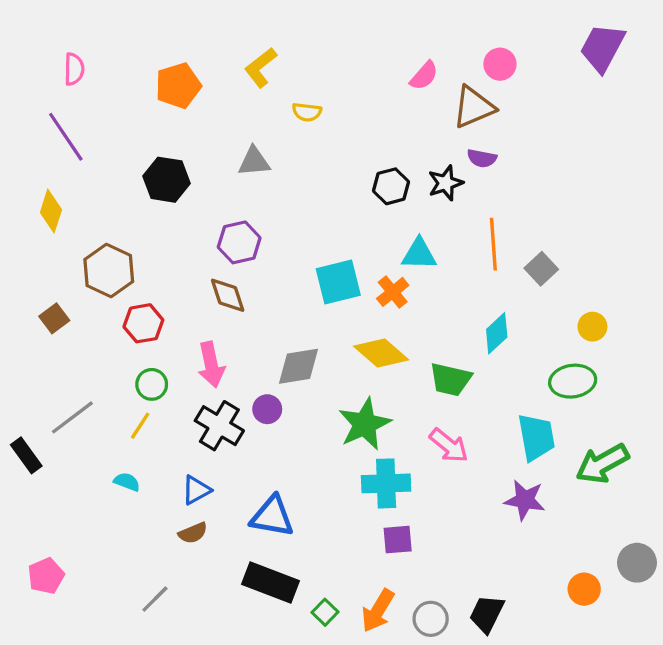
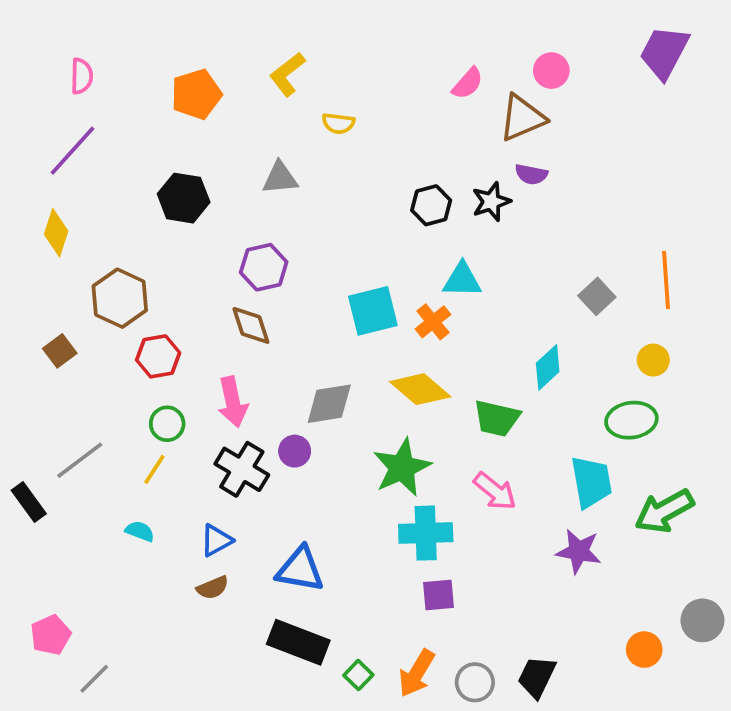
purple line: (66, 137) -> (72, 151), turned 76
orange line: (493, 244) -> (666, 280), moved
gray line: (155, 599) -> (94, 679), moved

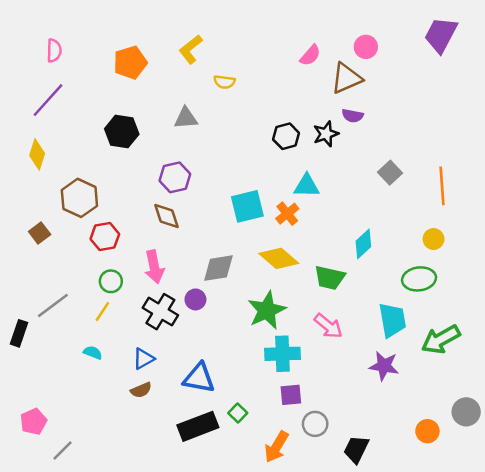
gray square: (597, 296) -> (390, 173), moved
black rectangle: (29, 502) -> (19, 333), turned 55
black rectangle: (298, 642) -> (198, 426), turned -42
green square: (358, 675) -> (238, 413), moved
gray circle: (475, 682) -> (315, 424), moved

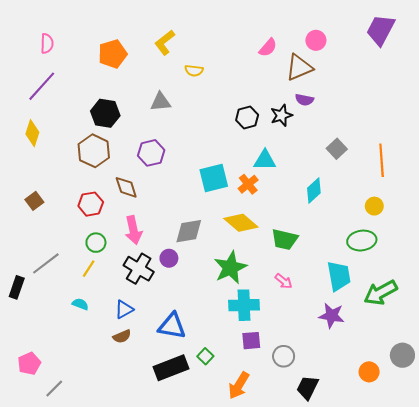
brown hexagon: (79, 198) -> (94, 151), moved
brown diamond: (166, 216) -> (126, 187), moved
cyan diamond: (363, 244) -> (314, 190), moved
pink arrow: (328, 326) -> (284, 281), size x0.7
gray circle: (315, 424) -> (284, 356), moved

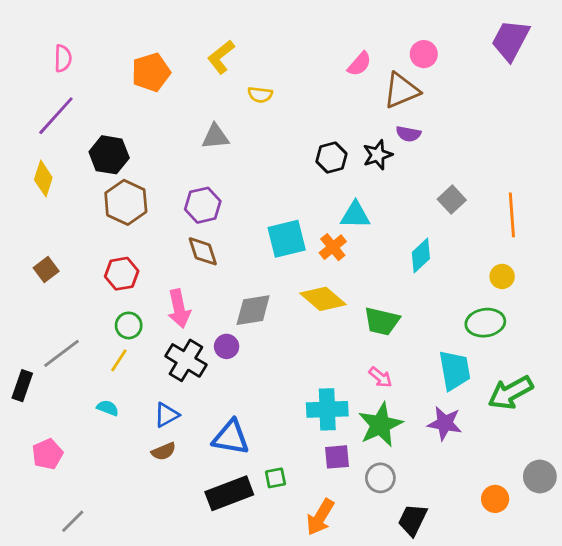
black hexagon: (105, 113) -> (109, 155), moved
brown diamond: (126, 187) -> (203, 251), moved
green star: (230, 268) -> (380, 425), moved
green square: (205, 356) -> (275, 478), turned 35
pink pentagon: (29, 364) -> (48, 454), moved

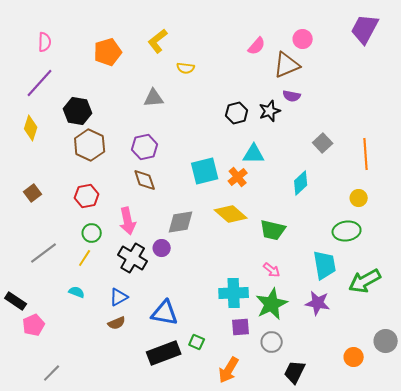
black rectangle: (22, 386) -> (16, 301), moved, turned -75
green square: (275, 478) -> (197, 342), turned 35

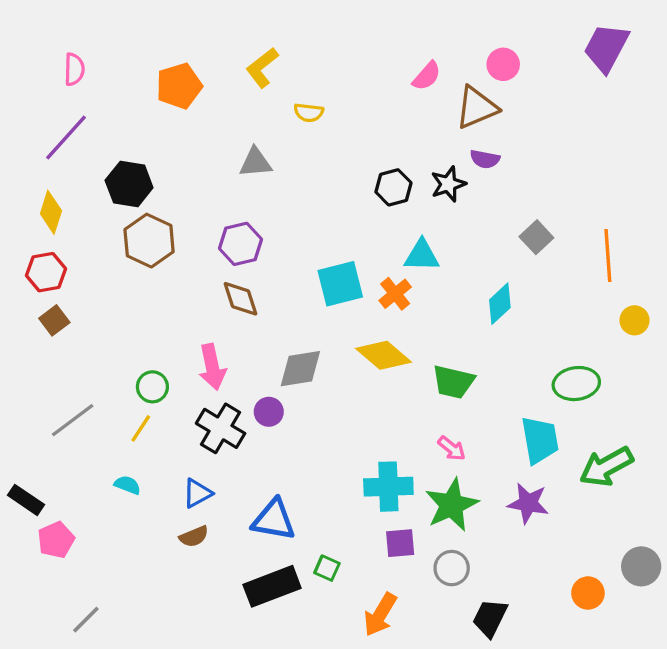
red hexagon: (87, 196) -> (46, 272), moved
yellow circle: (359, 198) -> (635, 320), moved

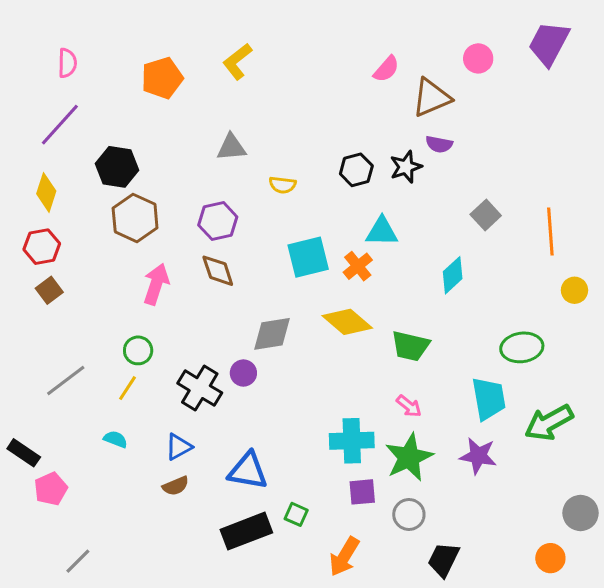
pink circle: (503, 64) -> (478, 58), moved
yellow semicircle: (309, 113) -> (283, 185), moved
pink arrow: (212, 367) -> (156, 284), moved, turned -150
orange circle: (588, 593) -> (550, 558), moved

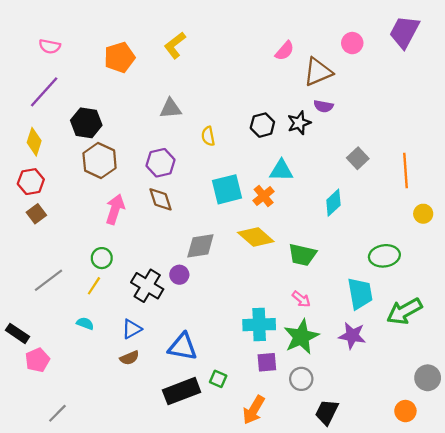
pink semicircle: (67, 63) -> (50, 46), turned 100
yellow semicircle: (283, 185) -> (208, 136), turned 72

